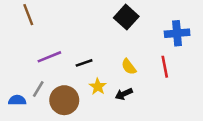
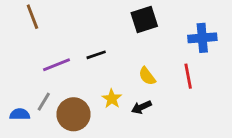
black square: (126, 17) -> (144, 19), turned 30
black line: (84, 63) -> (96, 55), moved

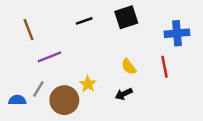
brown line: (32, 17) -> (28, 30), moved
black line: (96, 55) -> (84, 21), moved
yellow star: (112, 99) -> (88, 84), moved

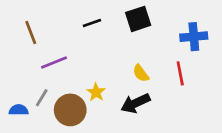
black arrow: (124, 94) -> (135, 103), size x1.5

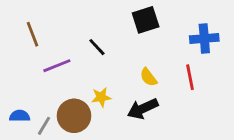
black line: (92, 23) -> (97, 47), moved, turned 66
yellow star: (96, 92) -> (101, 97), turned 30
gray line: (42, 98) -> (44, 126), moved

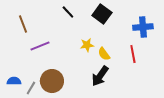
black square: (146, 20) -> (102, 14), turned -36
black line: (97, 47) -> (68, 12), moved
yellow star: (101, 97) -> (87, 45), moved
black arrow: (143, 109) -> (100, 76), turned -30

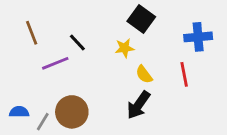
black line: (68, 12) -> (77, 43), moved
yellow star: (87, 45) -> (125, 48), moved

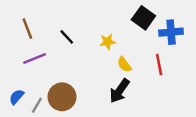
black square: (141, 19) -> (143, 18), moved
purple line: (55, 63) -> (34, 58), moved
blue semicircle: (19, 112) -> (17, 97), turned -49

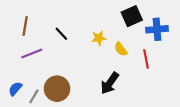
black square: (143, 18) -> (132, 16), turned 30
brown line: (27, 29) -> (25, 26), turned 30
yellow semicircle: (124, 64) -> (121, 49), moved

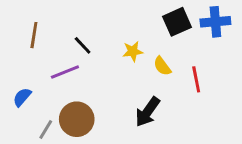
blue cross: (157, 29) -> (215, 22), moved
purple line: (32, 54) -> (65, 72), moved
blue semicircle: (15, 89) -> (22, 97), moved

